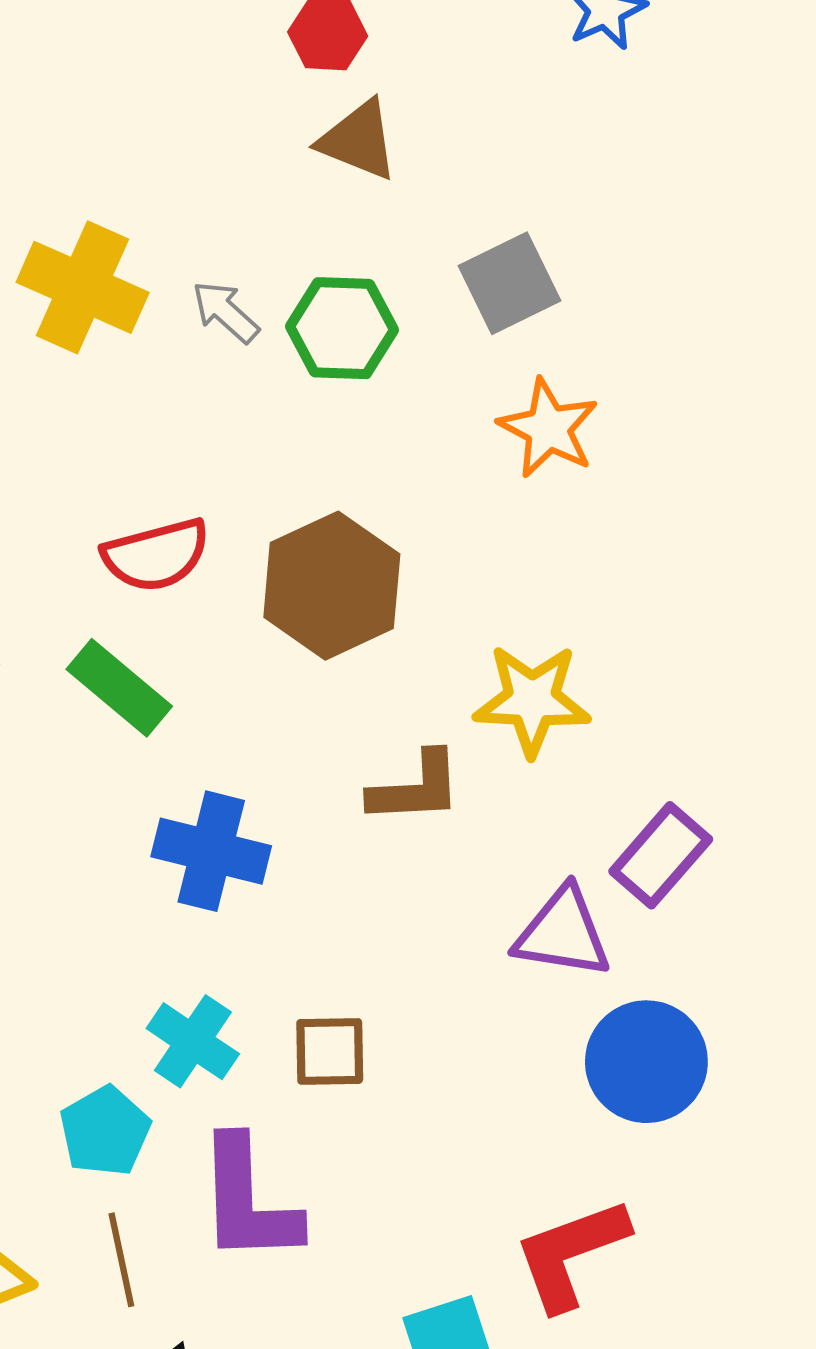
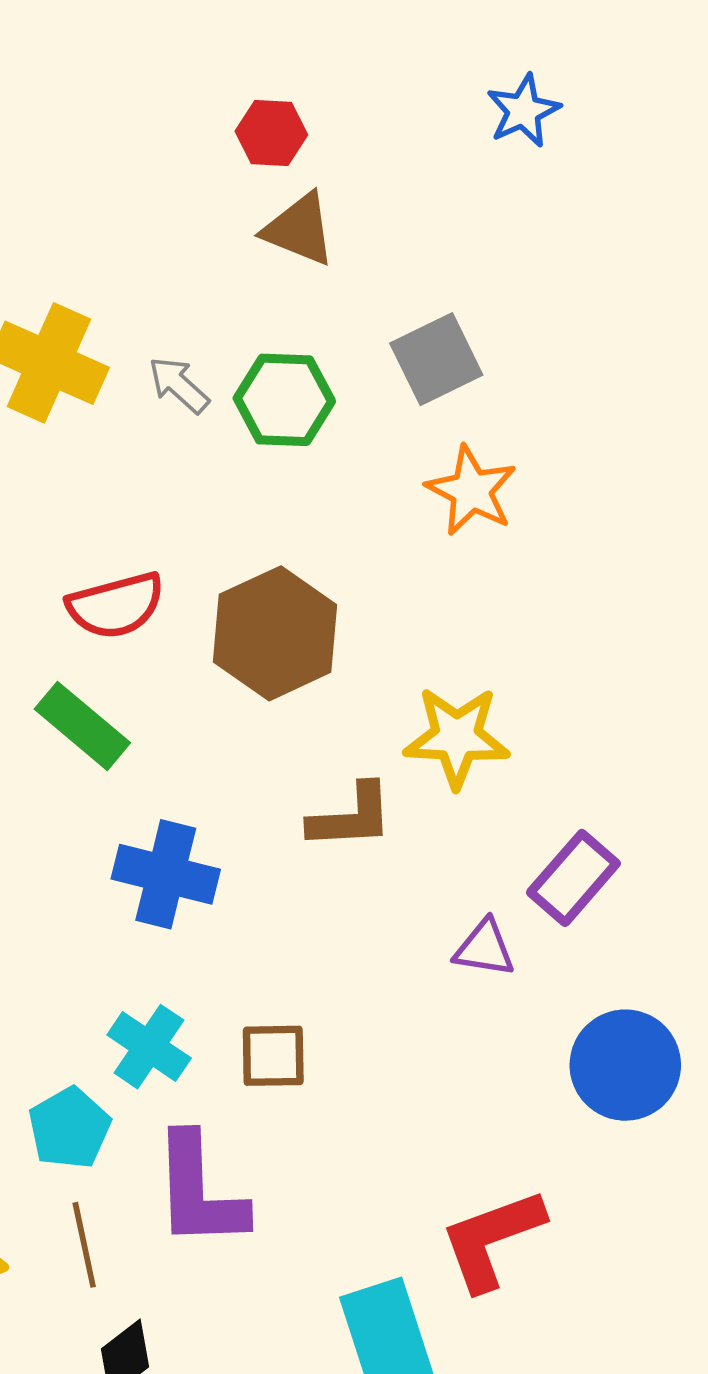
purple triangle: (563, 933) -> (484, 948), size x0.7
blue circle: (646, 1062) -> (625, 1065), moved

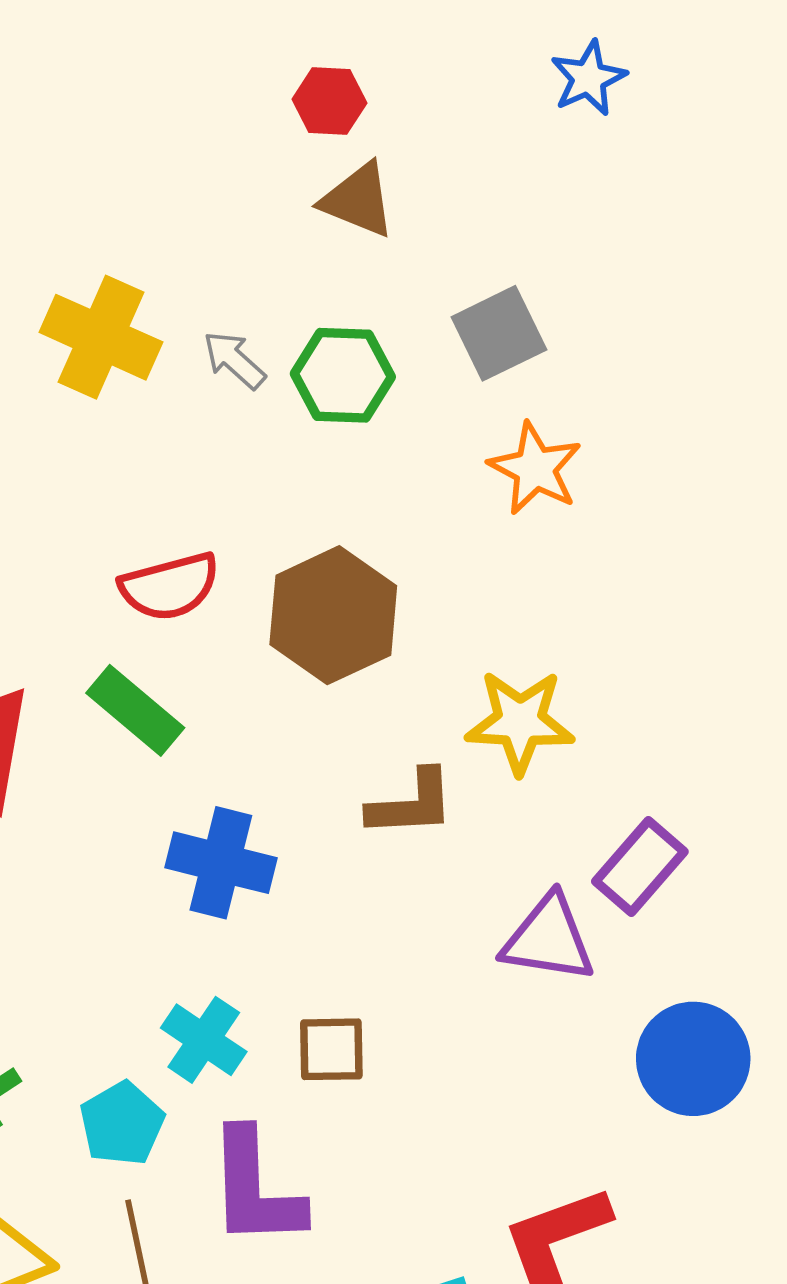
purple triangle: (484, 948) -> (548, 939), size x1.5

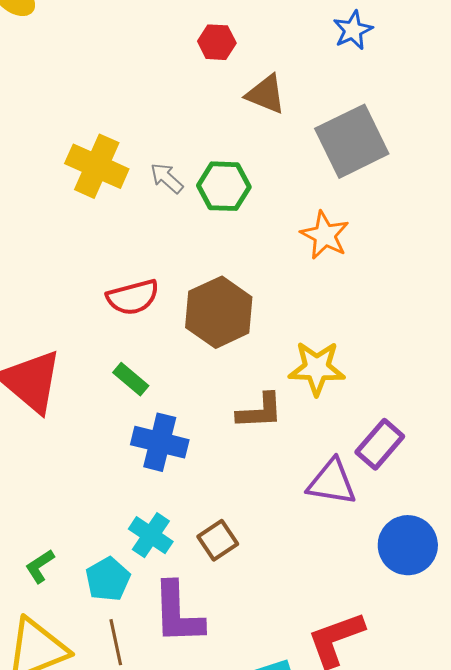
brown triangle: (358, 200) -> (266, 94), moved
gray square: (499, 333) -> (352, 141), moved, size x1.5
green rectangle: (135, 710) -> (131, 379), moved, size x0.7
brown square: (331, 1049) -> (218, 540), turned -33

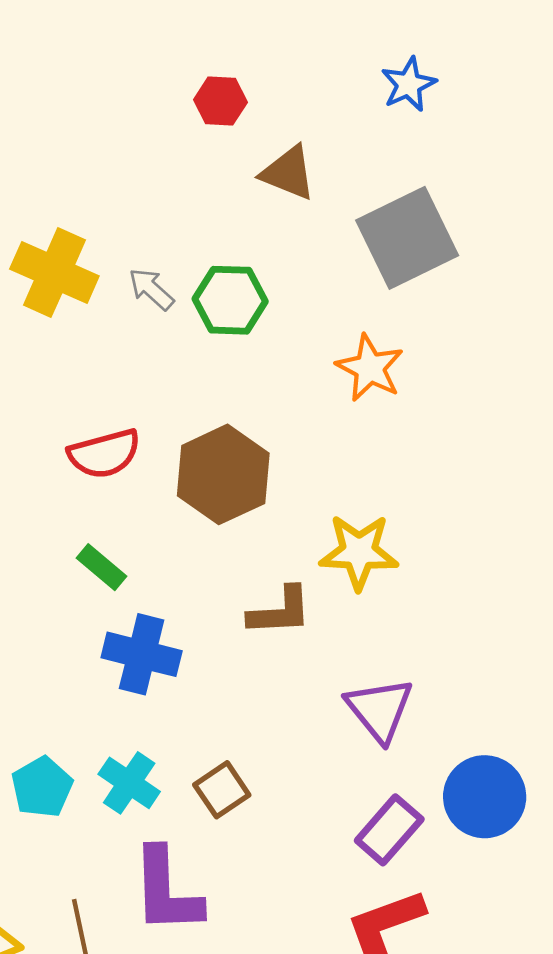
purple rectangle: (380, 444) -> (389, 830), moved
purple triangle: (332, 482) -> (380, 710), turned 42
cyan pentagon: (108, 579) -> (42, 787), moved

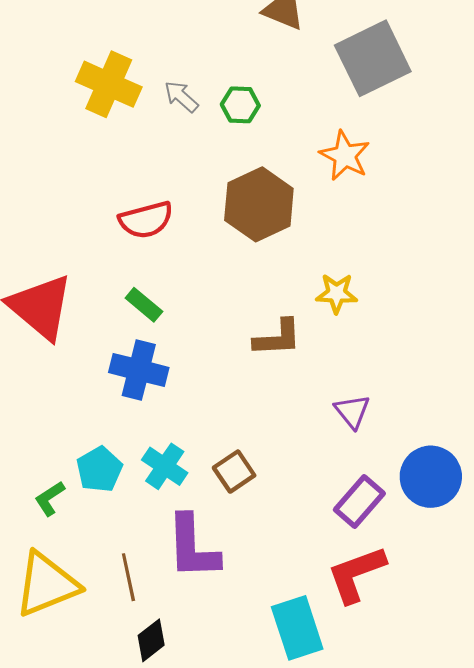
green hexagon: (230, 300) -> (240, 105), size x0.7
brown hexagon: (223, 474) -> (259, 204), moved
yellow star: (359, 552) -> (337, 293), size x0.7
blue cross: (142, 654) -> (139, 370), moved
purple triangle: (380, 710) -> (352, 411), size x0.7

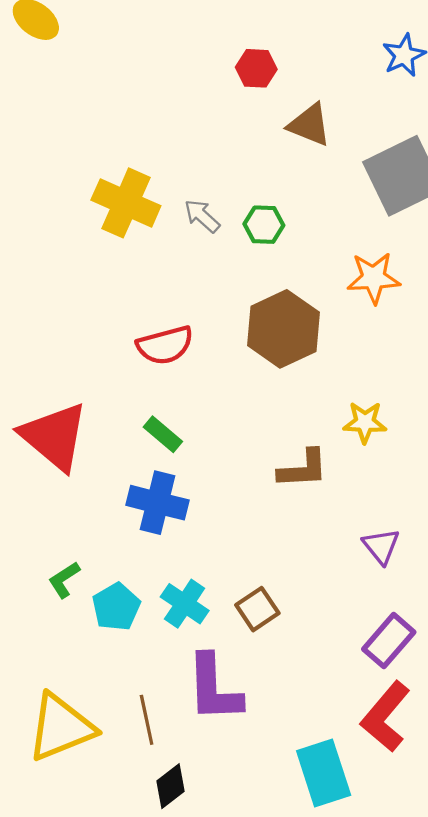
orange star: (345, 156) -> (374, 278), turned -30
green L-shape: (50, 498) -> (64, 580), moved
red L-shape: (356, 574) -> (385, 717), turned -30

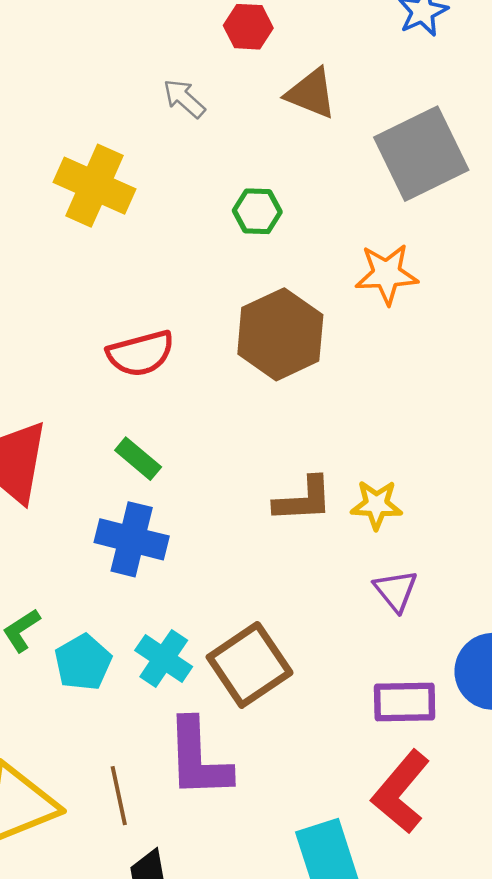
gray arrow: (202, 216) -> (184, 98), moved
yellow star: (365, 422) -> (376, 505), moved
brown square: (257, 609) -> (250, 665), size x1.6
purple rectangle: (389, 641) -> (405, 702), turned 48

